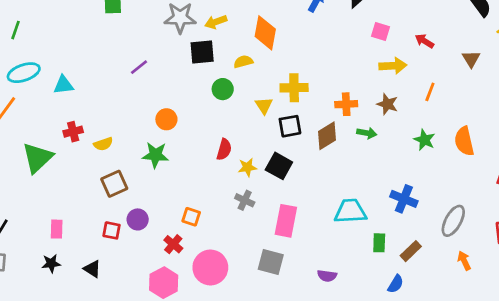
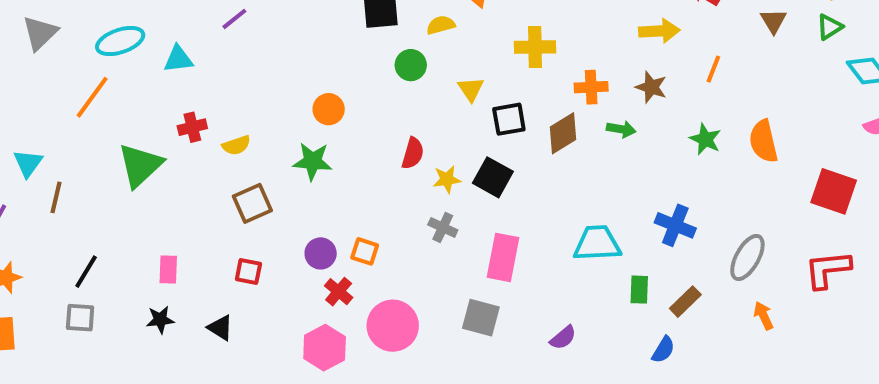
purple line: (139, 67) -> (234, 19), moved
yellow cross: (294, 88) -> (535, 47), moved
purple circle: (138, 219) -> (321, 253), moved
purple semicircle: (327, 276) -> (563, 338), turned -48

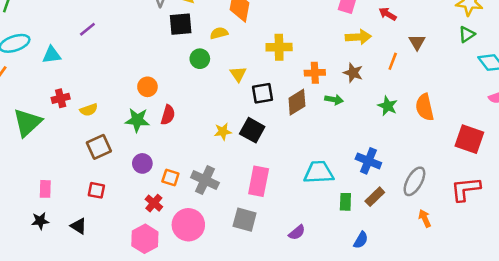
brown triangle: (773, 21) -> (417, 42), moved
red semicircle: (413, 153) -> (168, 115), moved
gray cross: (443, 227) -> (205, 180), moved, size x1.5
purple circle: (321, 253) -> (142, 163), moved
brown rectangle: (685, 302) -> (375, 197), moved

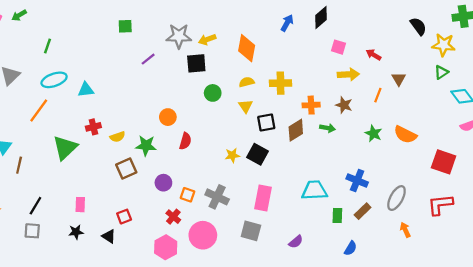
purple line: (87, 29) -> (148, 59), moved
yellow semicircle: (219, 33) -> (247, 82), moved
orange semicircle: (425, 107) -> (405, 135), turned -50
green star: (137, 120) -> (146, 146), moved
red square: (96, 190) -> (124, 217), moved, turned -32

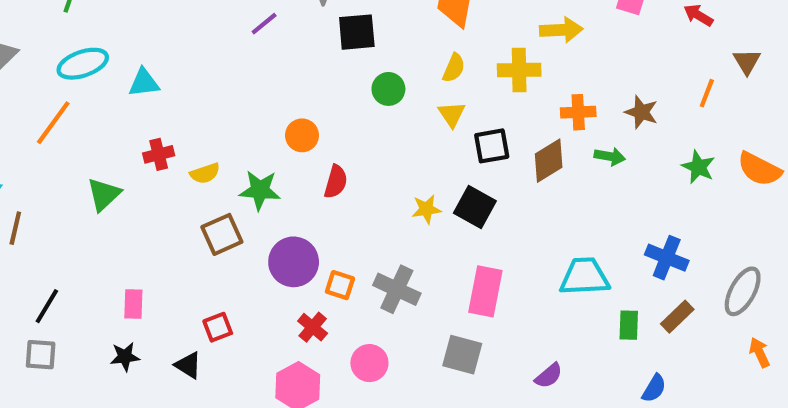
yellow arrow: (348, 74) -> (561, 30), moved
yellow semicircle: (247, 82) -> (454, 68), turned 128
green triangle: (65, 148) -> (104, 194), size x0.7
purple circle: (163, 183) -> (294, 262), size x1.5
pink circle: (203, 235) -> (369, 363), size x0.7

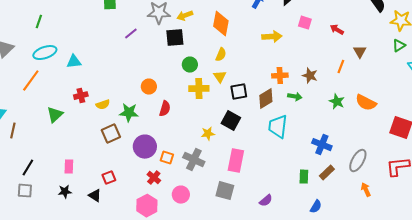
yellow cross: (519, 70) -> (199, 89), moved
yellow star: (426, 209) -> (208, 134), moved
cyan trapezoid: (584, 277) -> (278, 127), moved, turned -80

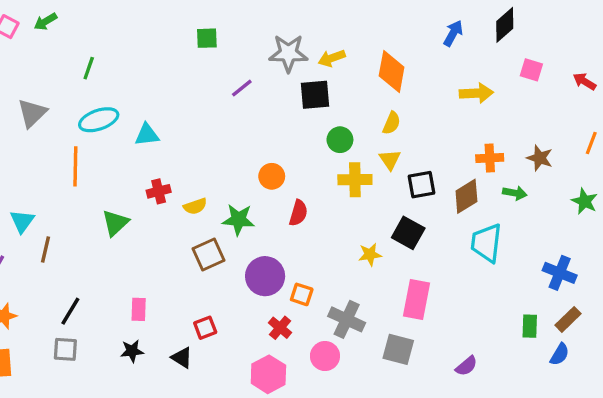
orange line: (31, 81) -> (75, 166), turned -35
gray cross: (194, 160) -> (347, 319), moved
blue semicircle: (316, 207) -> (560, 354), moved

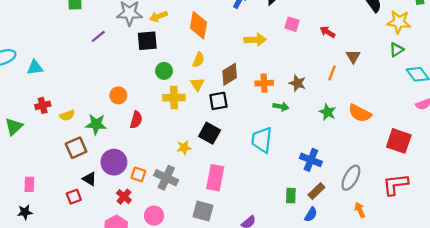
brown diamond: (466, 196) -> (230, 74), moved
gray cross: (347, 319) -> (166, 178), moved
black triangle: (182, 358) -> (89, 179), moved

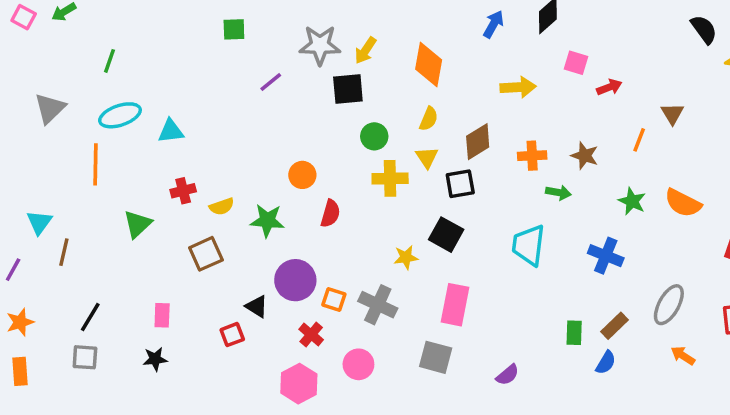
yellow arrow: (158, 16) -> (365, 50), turned -36
red arrow: (328, 32) -> (609, 87), moved, turned 128
brown square: (76, 148) -> (206, 254), moved
blue cross: (311, 160) -> (606, 256), moved
orange arrow: (360, 210) -> (683, 356), turned -32

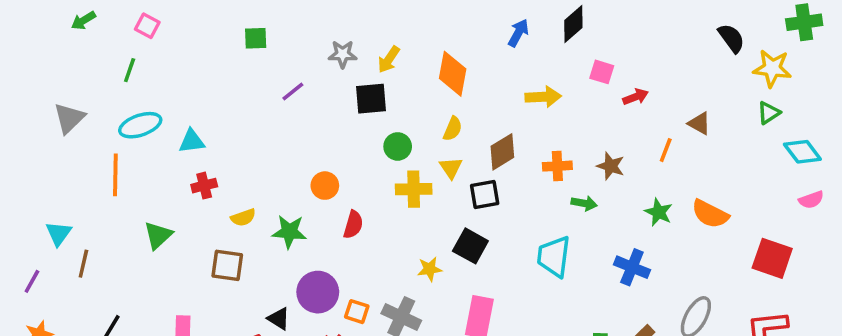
pink square: (24, 17) -> (147, 26), moved
gray star: (320, 45) -> (343, 54), size x0.7
brown triangle: (672, 114) -> (699, 123), turned -30
red cross: (183, 191) -> (204, 186), moved
brown square: (206, 254) -> (227, 265), turned 32

